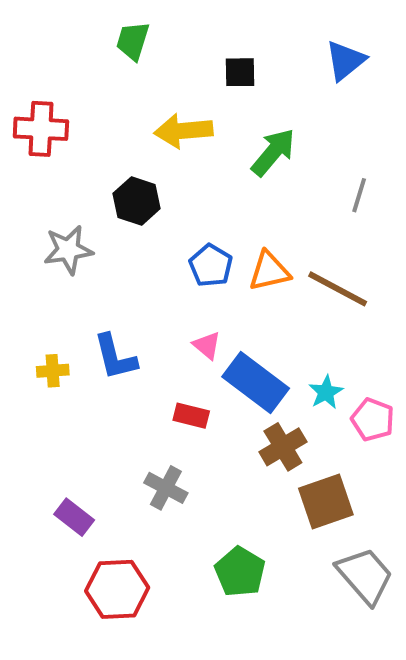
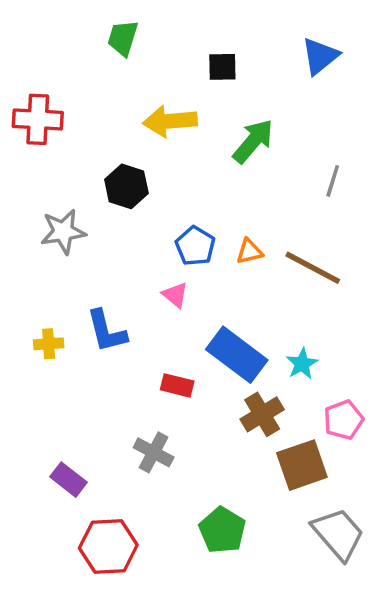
orange triangle: (269, 271) -> (249, 252), size x0.7
pink triangle: (207, 345) -> (175, 295), moved
pink pentagon: (373, 420) -> (344, 420), moved, turned 30

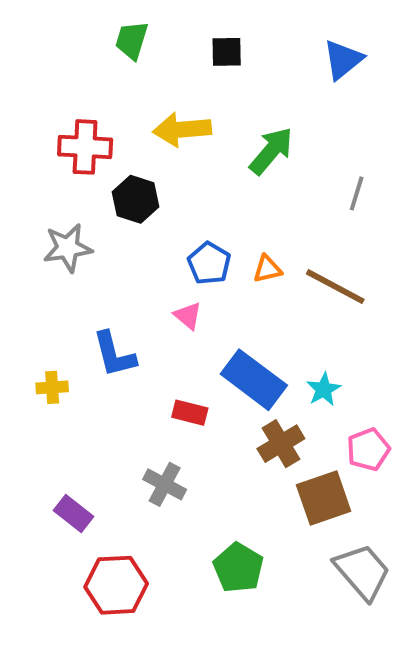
black square: (222, 67) -> (227, 52), moved
red cross: (38, 119) -> (85, 147), moved
yellow cross: (49, 344) -> (52, 387), moved

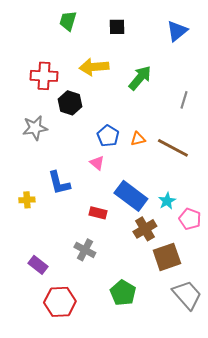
pink pentagon: (368, 449) -> (190, 219), moved, turned -30

